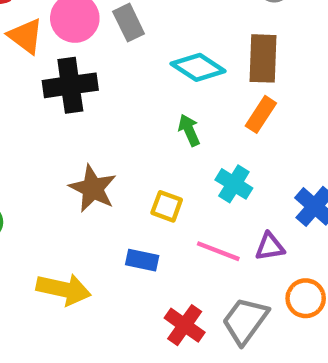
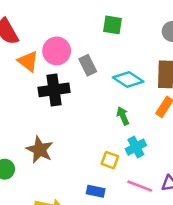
gray rectangle: (129, 23) -> (88, 65), moved
cyan cross: (234, 184) -> (136, 147), moved, turned 30
brown star: (93, 188) -> (40, 150), moved

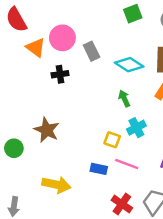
green square: (112, 25) -> (133, 14), moved, turned -30
black cross: (54, 90) -> (60, 74), size x0.6
pink line: (140, 186) -> (127, 164), moved

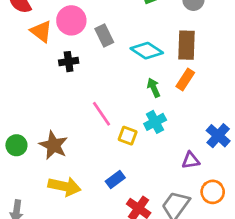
green arrow: (124, 98) -> (154, 88), moved
brown star: (47, 130) -> (54, 145), moved
pink line: (127, 164) -> (102, 114), moved, turned 35
blue rectangle: (99, 169) -> (115, 180), moved, turned -49

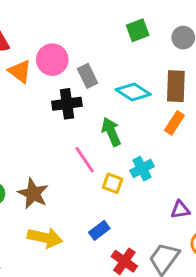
black cross: (69, 62) -> (67, 104), moved, size x1.4
green arrow: (154, 88) -> (111, 132), moved, size x1.4

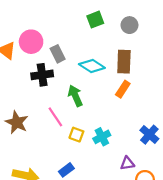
cyan cross: (142, 169) -> (102, 137), moved
brown star: (33, 194) -> (17, 122), moved
purple triangle: (180, 210) -> (127, 163), moved

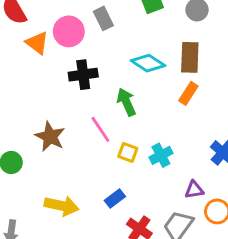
gray rectangle: (58, 54) -> (103, 18), moved

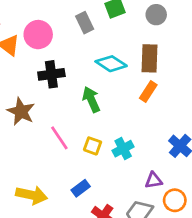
gray rectangle: (103, 18) -> (85, 23), moved
pink line: (100, 129) -> (59, 138), moved
brown star: (50, 137) -> (21, 111), moved

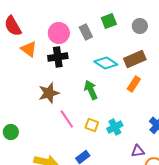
pink circle: (38, 35) -> (59, 33), moved
brown rectangle: (150, 58) -> (135, 59), turned 65
black cross: (51, 74) -> (58, 57), moved
brown star: (21, 111) -> (49, 93), moved, turned 30

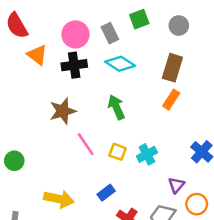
brown rectangle: (135, 59) -> (172, 68), turned -50
cyan diamond: (106, 63) -> (120, 64), moved
purple triangle: (138, 151) -> (176, 185), turned -40

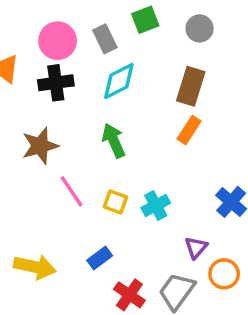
cyan diamond: (120, 64) -> (119, 81), turned -60

